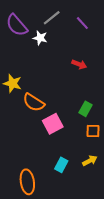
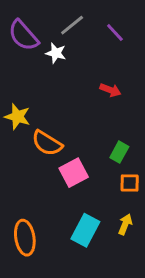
yellow arrow: (90, 161) -> (125, 224), turned -40
cyan rectangle: (61, 165) -> (85, 230), size x1.5
orange ellipse: (27, 182) -> (25, 238), moved

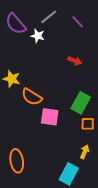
green rectangle: (119, 152) -> (81, 103), size x1.5
pink square: (74, 173) -> (50, 117), turned 36
cyan rectangle: (85, 230) -> (69, 174), moved

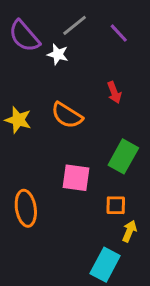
red arrow: (75, 61) -> (114, 92), turned 48
orange semicircle: (32, 97) -> (67, 115), moved
orange square: (88, 124) -> (116, 205), moved
orange ellipse: (17, 161) -> (26, 208), moved

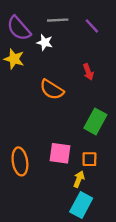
gray line: (75, 25) -> (58, 20), turned 36
yellow star: (18, 120) -> (14, 59), moved
pink square: (76, 178) -> (60, 153), moved
yellow arrow: (129, 231) -> (79, 179), moved

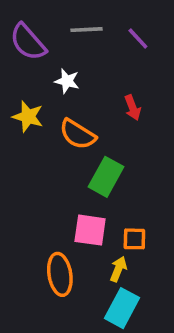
white star: (45, 42) -> (67, 81), moved
yellow star: (14, 59) -> (28, 117), moved
green rectangle: (95, 121) -> (106, 177), moved
orange ellipse: (20, 161) -> (60, 274), moved

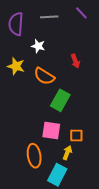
purple line: (138, 38) -> (81, 13), moved
purple semicircle: (28, 42) -> (16, 24), turned 45
cyan rectangle: (122, 308) -> (57, 175), moved

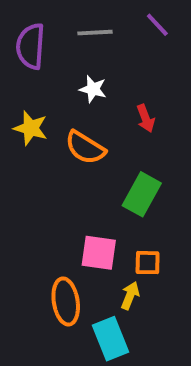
white star: (38, 46) -> (93, 89), moved
green rectangle: (60, 100) -> (142, 194), moved
cyan rectangle: (57, 175) -> (111, 339), turned -50

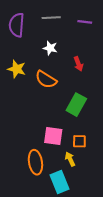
purple line: (157, 25) -> (85, 22), moved, turned -40
yellow arrow: (130, 296) -> (70, 159), turned -48

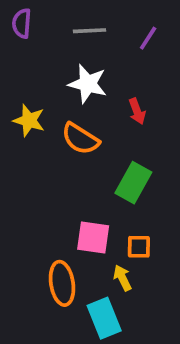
purple line: (85, 22) -> (148, 38), turned -64
purple semicircle: (17, 25) -> (22, 23), moved, size x0.7
white star: (50, 48) -> (88, 84), size x1.5

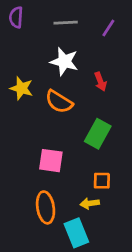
pink square: (93, 238) -> (51, 161), moved
yellow arrow: (122, 278) -> (90, 203), turned -72

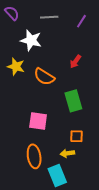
purple semicircle: (16, 17) -> (12, 13), turned 133
white star: (64, 61) -> (31, 40), moved
red arrow: (100, 82) -> (75, 62), turned 56
green rectangle: (98, 134) -> (73, 101), turned -45

